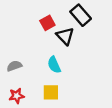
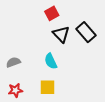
black rectangle: (81, 15) -> (86, 32), moved
red square: (47, 23) -> (52, 13), moved

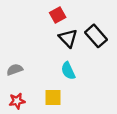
cyan semicircle: (51, 61) -> (68, 71), moved

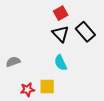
red square: (58, 15) -> (61, 13), moved
red star: (17, 101) -> (27, 90), moved

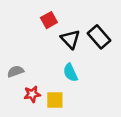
red square: (61, 13) -> (49, 20), moved
red star: (27, 90) -> (32, 94), moved

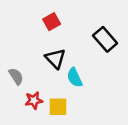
black triangle: (70, 39) -> (55, 58), moved
gray semicircle: (15, 71) -> (16, 76), turned 77

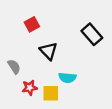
red square: (52, 22) -> (32, 24), moved
cyan semicircle: (75, 78) -> (67, 78), moved, turned -60

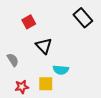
black rectangle: (92, 34) -> (83, 18), moved
red star: (30, 88) -> (22, 87), moved

